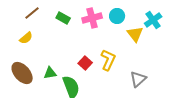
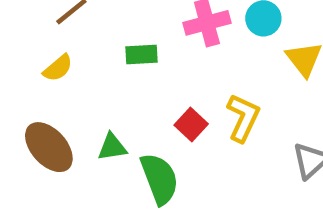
green rectangle: (63, 18) -> (141, 55), moved, turned -32

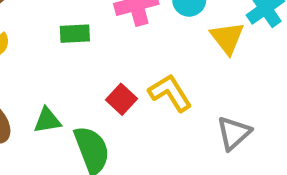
yellow L-shape: (243, 118) -> (170, 93), turned -57

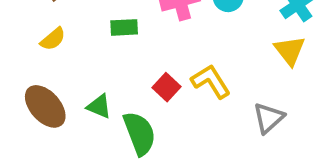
yellow triangle: (227, 38) -> (290, 51), moved
green triangle: (47, 120) -> (99, 106), turned 32

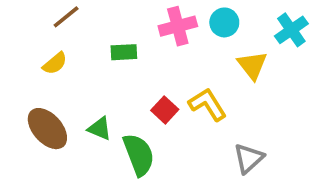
yellow triangle: (290, 51) -> (252, 65), moved
gray triangle: (269, 118) -> (249, 158), moved

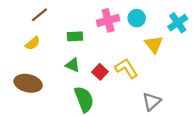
brown ellipse: (47, 129) -> (28, 83), turned -35
green triangle: (100, 129) -> (73, 65), moved

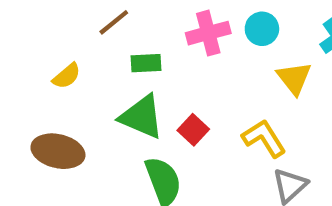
brown line: (39, 15) -> (114, 22), moved
green triangle: (73, 65) -> (142, 117), size x1.6
yellow L-shape: (126, 68) -> (264, 138), moved

